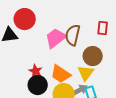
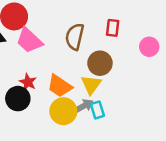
pink trapezoid: (56, 38) -> (29, 40), moved, turned -100
black circle: (38, 85) -> (18, 99), moved

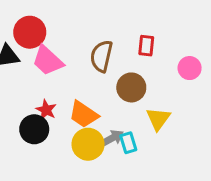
yellow triangle: (91, 85) -> (158, 119), moved

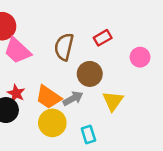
red rectangle: (146, 46) -> (103, 38), turned 54
gray arrow: (112, 138) -> (73, 98), moved
cyan rectangle: (128, 143) -> (88, 135), moved

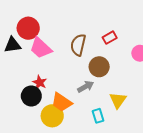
orange trapezoid: (48, 97) -> (62, 102), moved
yellow triangle: (113, 101) -> (118, 100), moved
yellow circle: (52, 123) -> (52, 116), moved

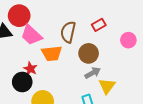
gray arrow: (86, 87) -> (93, 73), moved
orange trapezoid: (62, 102) -> (52, 53), moved, turned -40

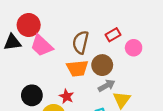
pink circle: (128, 40) -> (134, 48), moved
orange trapezoid: (52, 53) -> (77, 68), moved
red star: (30, 69) -> (67, 96), moved

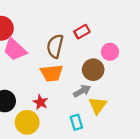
red rectangle: (113, 35) -> (82, 32), moved
brown circle: (102, 65) -> (93, 70), moved

